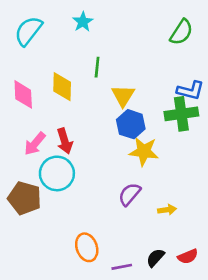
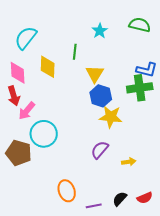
cyan star: (83, 22) -> (100, 31), moved
cyan semicircle: (28, 31) -> (26, 38), moved
green semicircle: (181, 32) -> (140, 25), turned -110
red arrow: (65, 141) -> (14, 96), moved

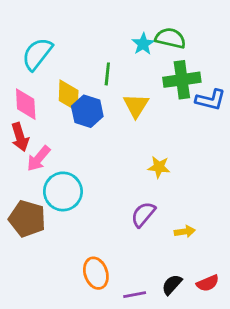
green semicircle: (140, 25) -> (170, 38), moved
green cross: (140, 88) -> (182, 80), moved
blue hexagon: (101, 96) -> (87, 111), moved
yellow star: (111, 117) -> (159, 167), size x0.7

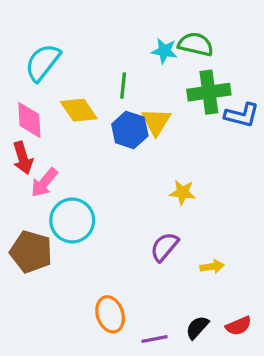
cyan star: (143, 44) -> (164, 51), turned -30
yellow diamond: (69, 95) -> (79, 110), turned -36
blue hexagon: (87, 111) -> (130, 130), moved

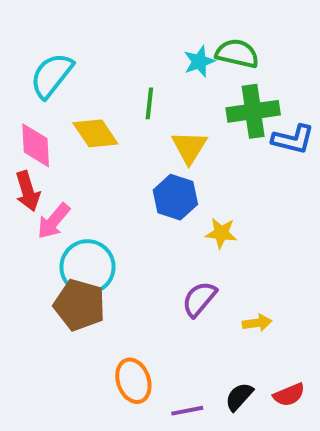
cyan star: (164, 51) -> (199, 61), turned -30
blue hexagon: (130, 130) -> (175, 197), moved
brown pentagon: (31, 252) -> (80, 305), moved

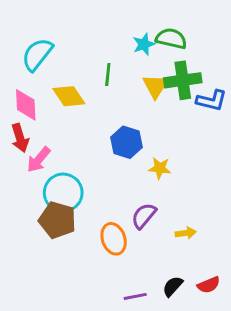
yellow triangle: (189, 147) -> (155, 86), moved
orange ellipse: (133, 381) -> (114, 239), moved

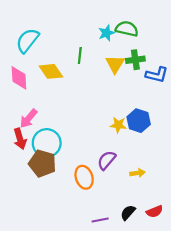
green cross: (183, 80) -> (135, 60), size x0.7
red arrow: (20, 138) -> (20, 139), moved
blue hexagon: (127, 142) -> (139, 121), moved

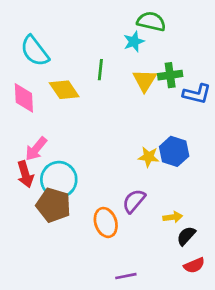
green semicircle: (127, 29) -> (151, 21), moved
cyan semicircle: (27, 40) -> (35, 51), turned -75
black semicircle: (128, 213) -> (186, 236), moved

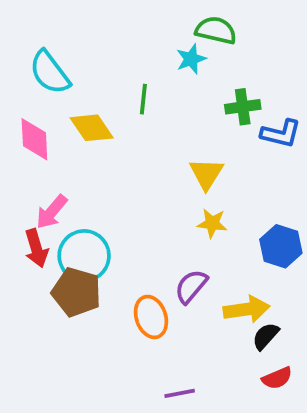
yellow triangle: (145, 80) -> (206, 174), moved
blue hexagon: (174, 151) -> (281, 246), moved
yellow arrow: (173, 217) -> (246, 309), size x1.6

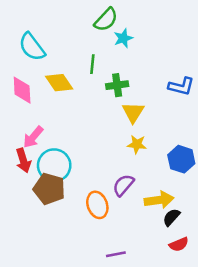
green semicircle: (216, 30) -> (106, 20), moved, turned 120
green cross: (243, 107) -> (117, 85), moved

